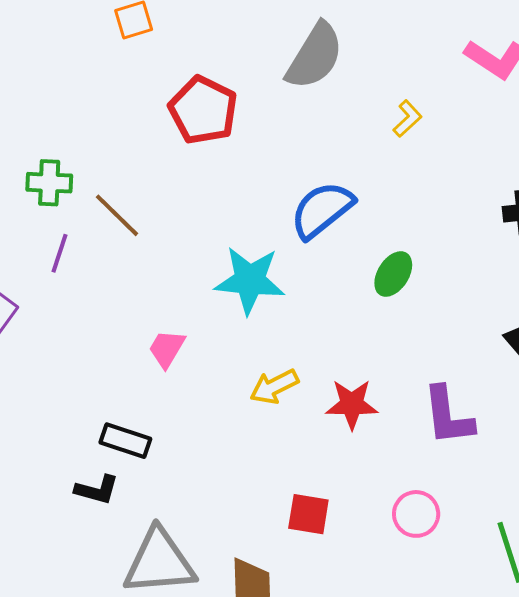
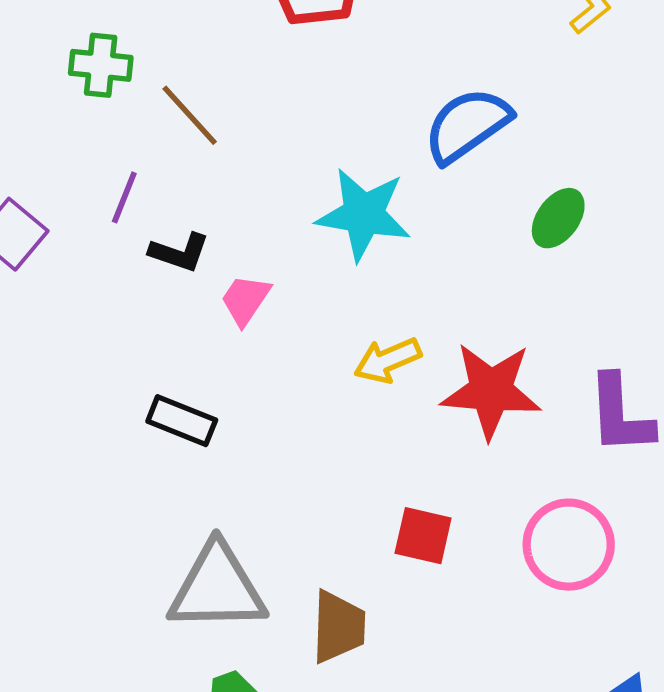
purple line: (60, 253) -> (124, 197), moved
red star: (352, 404) -> (491, 391), size x1.4
black L-shape: (97, 490) -> (179, 252), moved
pink circle: (416, 514) -> (569, 545), size x1.4

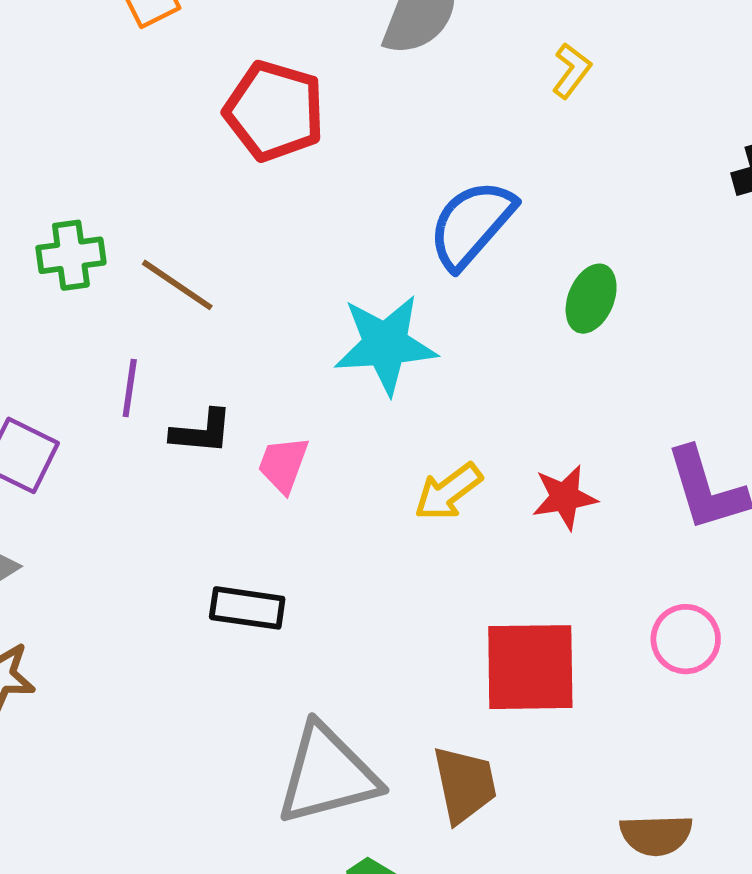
red star: (491, 391) -> (565, 497), size x0.6
red square: (423, 536) -> (530, 667), size x1.6
pink circle: (569, 545) -> (686, 639), size x0.7

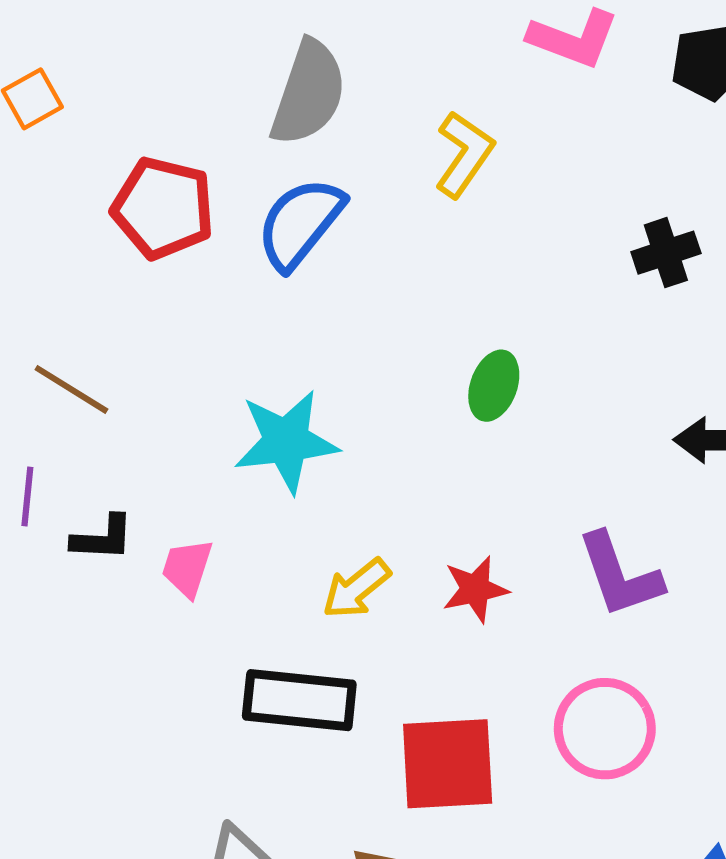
yellow L-shape: (572, 71) -> (464, 154), size x1.5
blue semicircle: (472, 224) -> (300, 223), moved
black rectangle: (247, 608) -> (299, 700), moved, size x1.5
pink circle: (686, 639) -> (605, 729), size x1.4

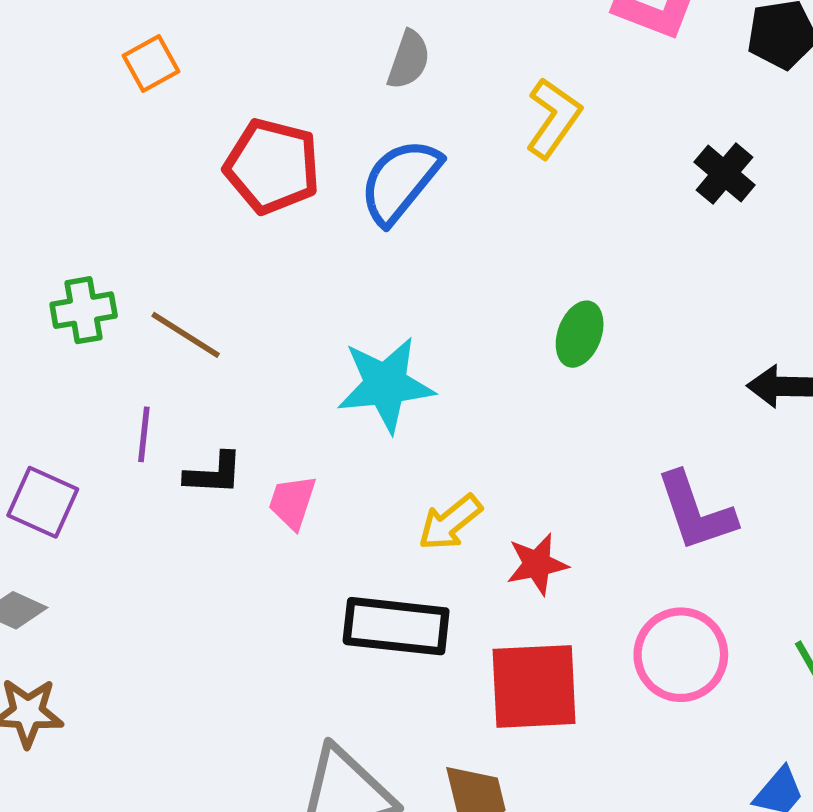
gray semicircle: (309, 93) -> (409, 60), size x0.6
black cross: (666, 253) -> (725, 174), moved, turned -32
red star: (475, 589) -> (537, 564), moved

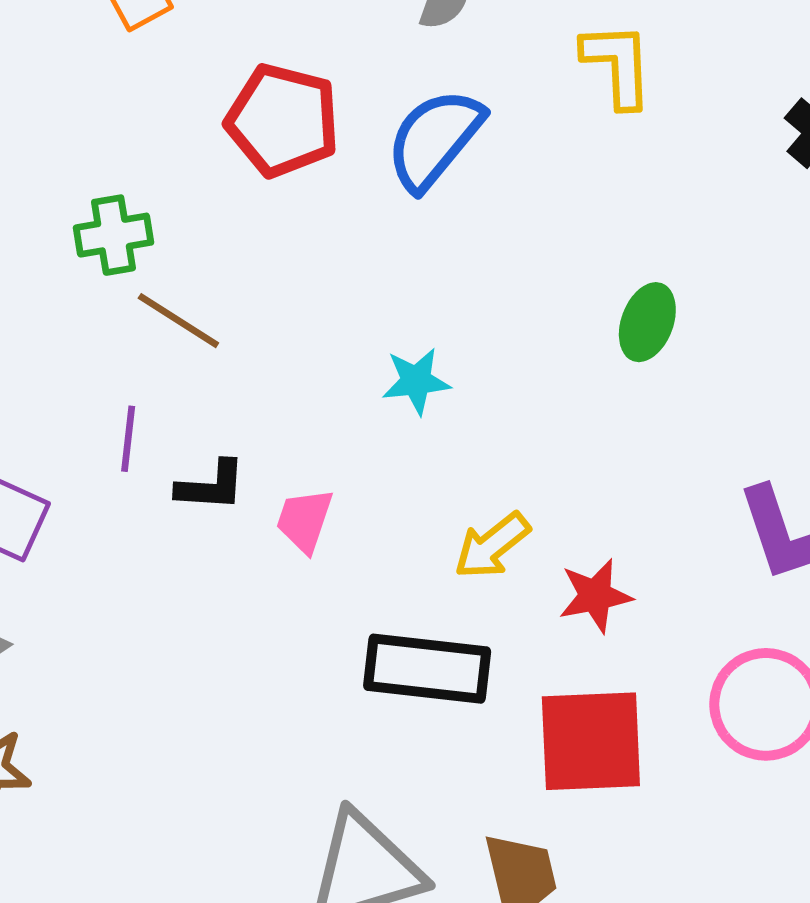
yellow L-shape: (553, 118) -> (618, 65), turned -38
green cross: (84, 310) -> (113, 235), moved
cyan star: (386, 385) -> (416, 381), size x0.6

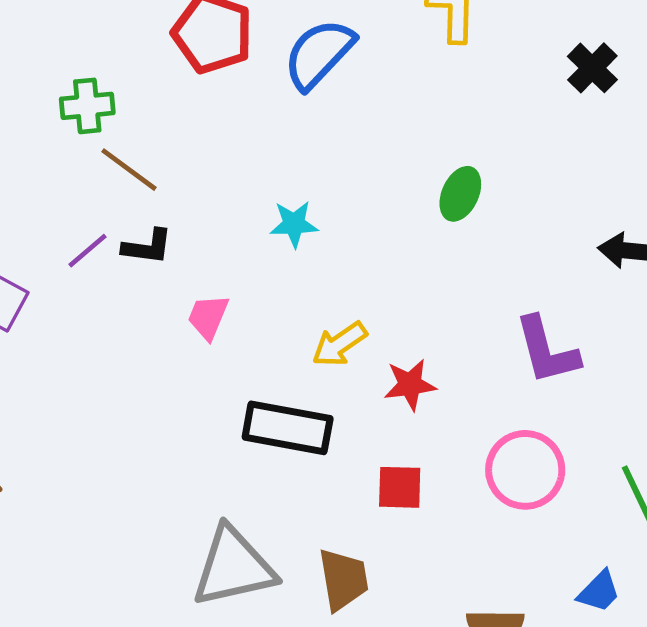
purple line: (128, 439) -> (88, 251), turned 39
black L-shape: (211, 486) -> (147, 247), moved
red square: (591, 741) -> (400, 487), size x0.6

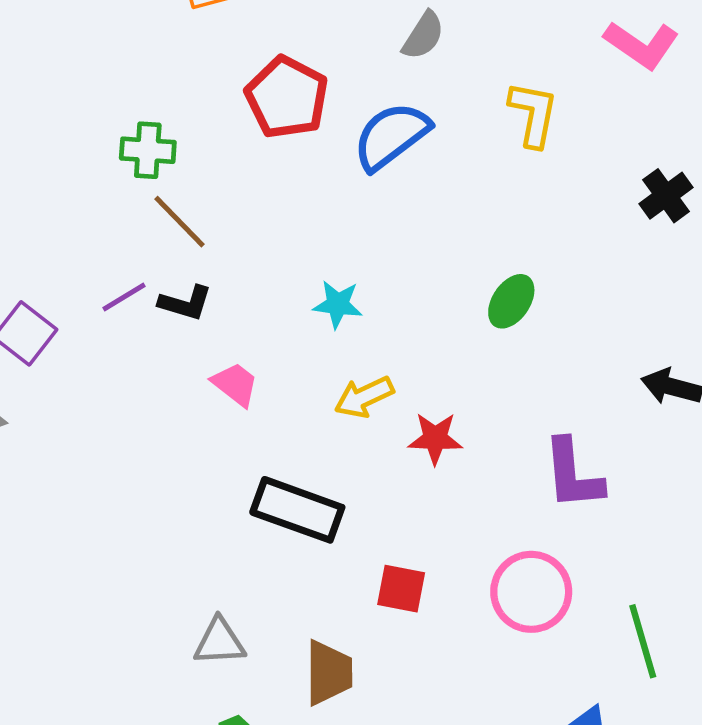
pink trapezoid: (208, 317) -> (235, 384), turned 96
yellow arrow: (339, 344) -> (364, 397), moved
red star: (410, 385) -> (435, 438), moved
gray triangle: (233, 567) -> (219, 642), size x0.6

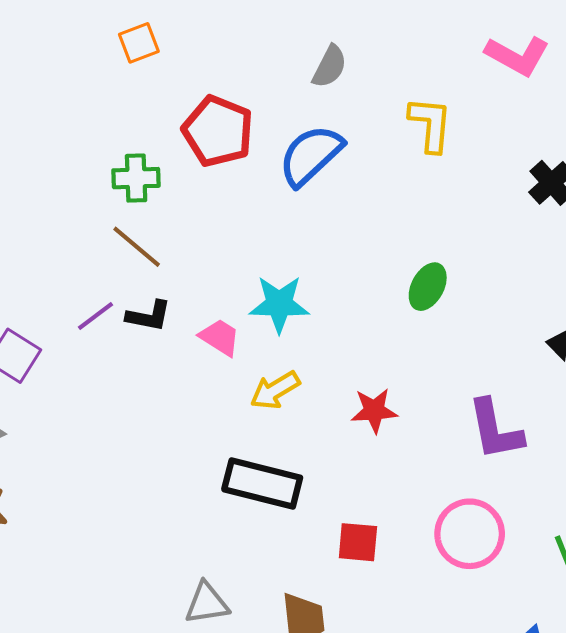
green cross: (148, 150) -> (136, 178), moved
cyan star: (338, 304) -> (279, 304), size x1.4
pink trapezoid: (235, 384) -> (220, 337), moved
yellow arrow: (364, 397) -> (275, 390), moved

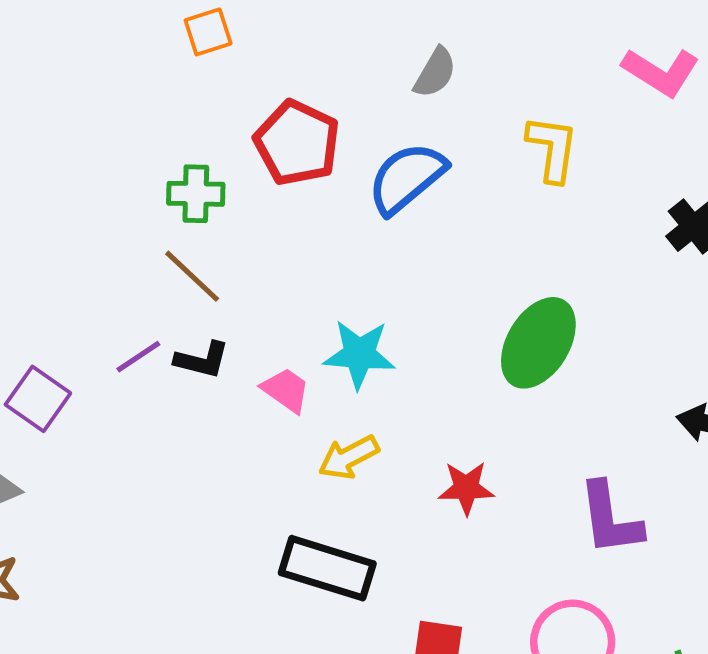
green ellipse: (428, 287) -> (538, 343), size x1.6

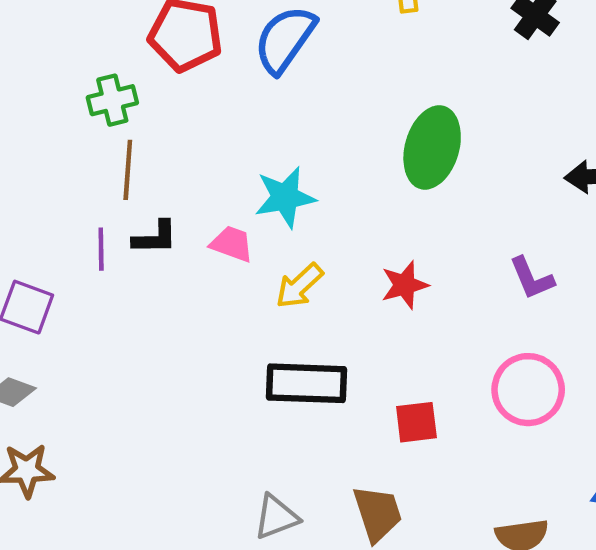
brown line: (192, 276) -> (128, 170), turned 66
purple line: (138, 357) -> (101, 249), turned -42
purple L-shape: (610, 519) -> (532, 278), size x0.7

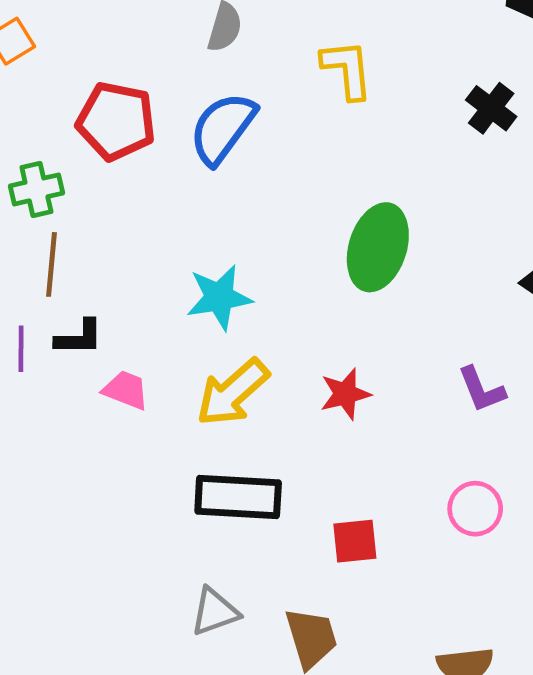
pink trapezoid: (232, 244) -> (126, 390), moved
yellow arrow: (299, 286) -> (233, 392), size x1.4
pink circle: (528, 390) -> (475, 509), size x0.7
gray triangle: (276, 517) -> (215, 612), moved

